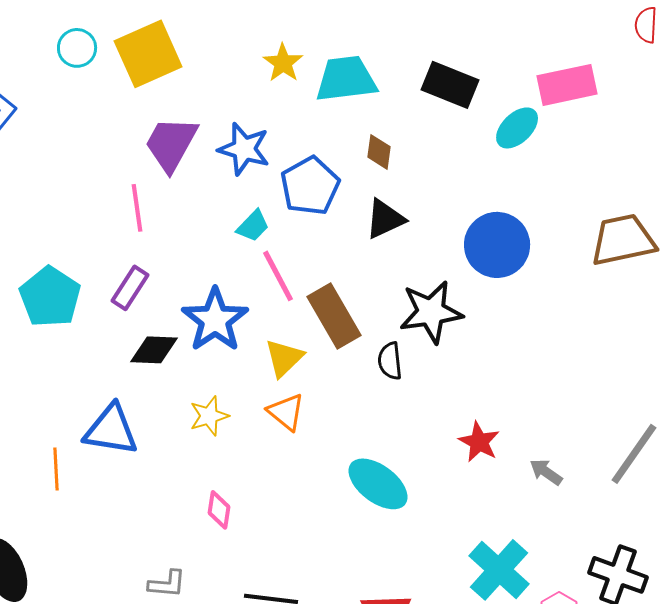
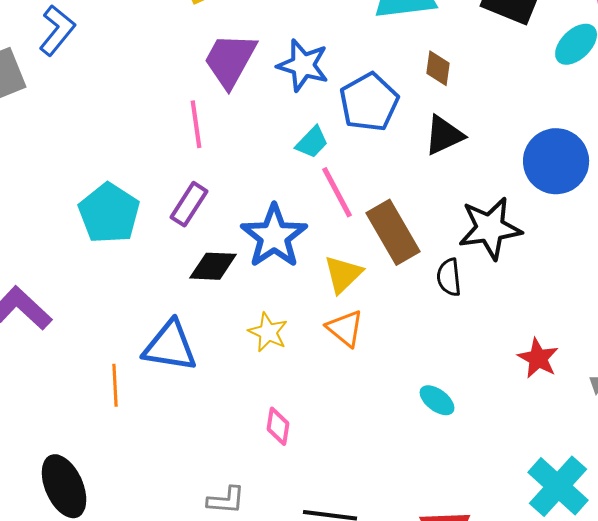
yellow star: (209, 416) -> (268, 332), turned -30
cyan ellipse: (378, 484) -> (437, 400), size x0.6

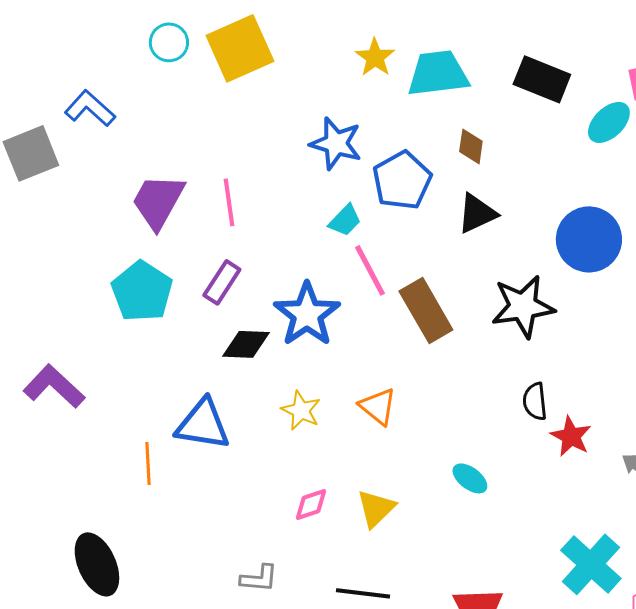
blue L-shape: (57, 30) -> (90, 108), turned -87
purple trapezoid: (230, 60) -> (158, 201), moved
yellow triangle: (343, 274) -> (376, 508), moved
black semicircle: (449, 277) -> (535, 401), moved
pink diamond: (278, 426) -> (311, 504), turned 63

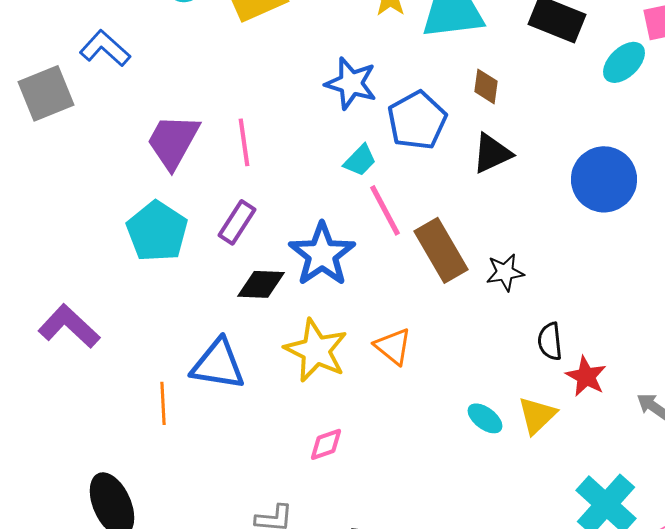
black star: (523, 306) -> (505, 272), moved, size x0.6
yellow star: (301, 410) -> (316, 350), size x1.6
yellow triangle: (376, 508) -> (537, 415), moved

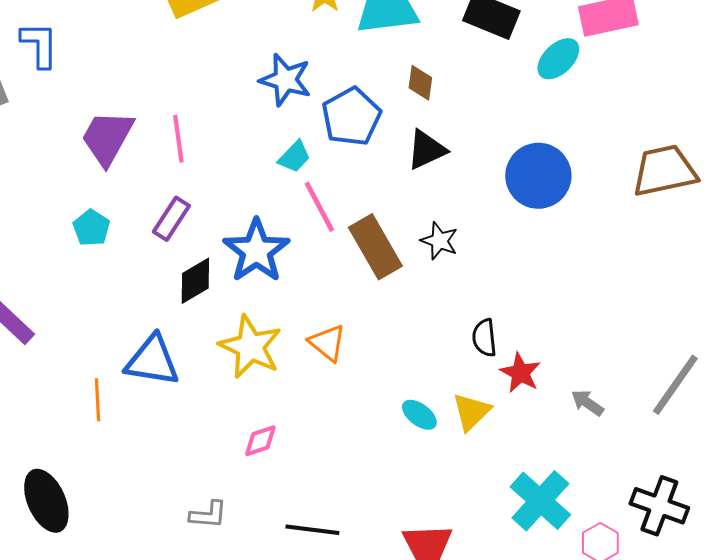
blue L-shape: (105, 48) -> (39, 45), turned 48
cyan pentagon: (157, 231) -> (91, 228), size x0.6
black star: (505, 272) -> (439, 241), moved, turned 30
black diamond: (261, 284) -> (195, 281), turned -33

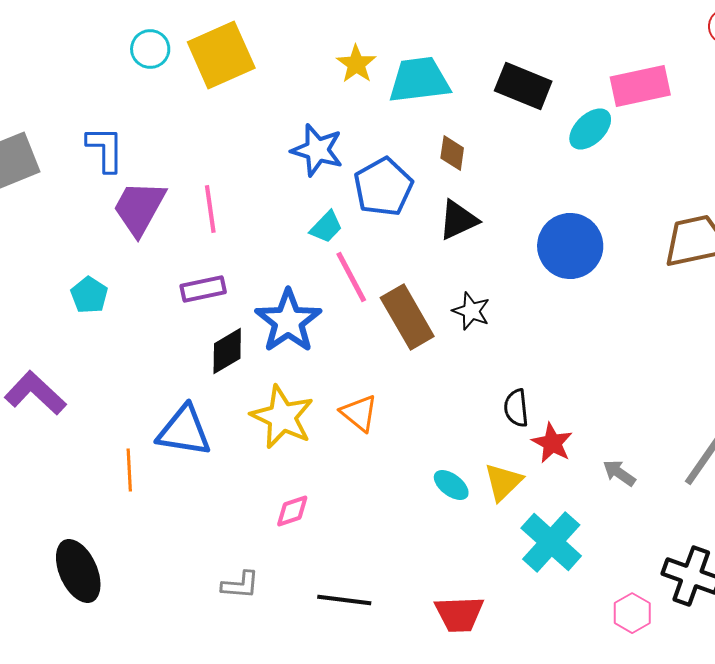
blue L-shape: (39, 45) -> (105, 149), moved
purple rectangle: (171, 219) -> (203, 289), turned 45
cyan pentagon: (91, 228) -> (89, 295), moved
cyan cross: (540, 501) -> (551, 542), moved

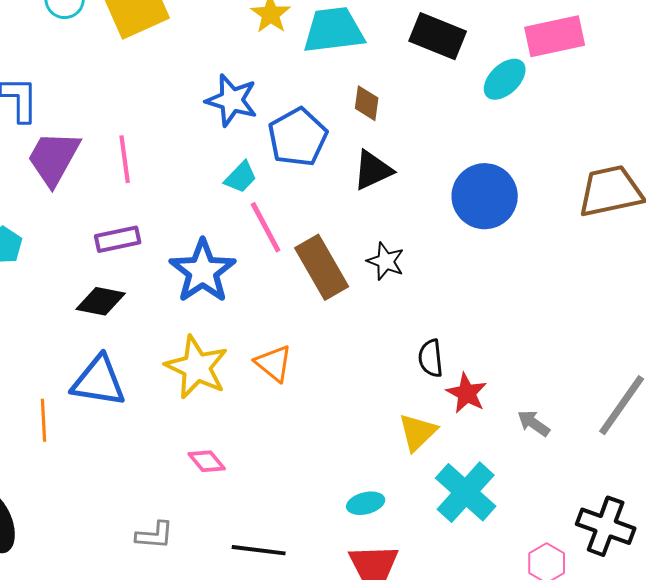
black diamond: (227, 351) -> (101, 301), moved, turned 42
cyan ellipse: (451, 485) -> (366, 503), moved, turned -51
pink diamond: (292, 511) -> (207, 461), turned 69

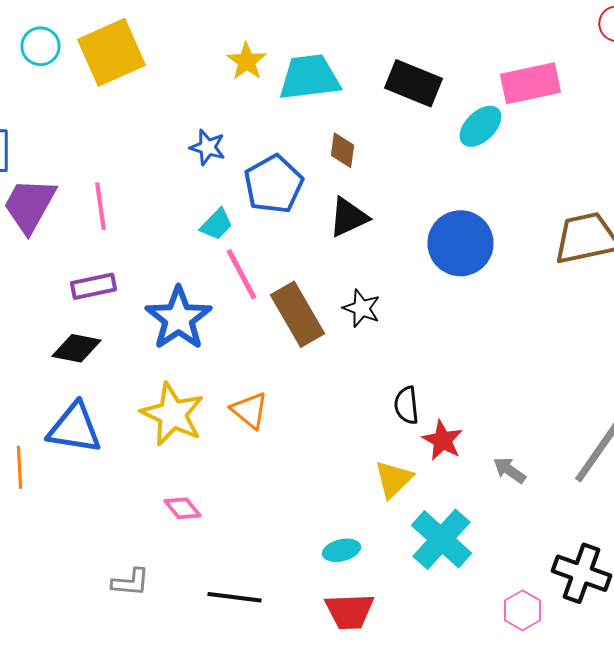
blue star: (232, 100) -> (208, 147), size x0.7

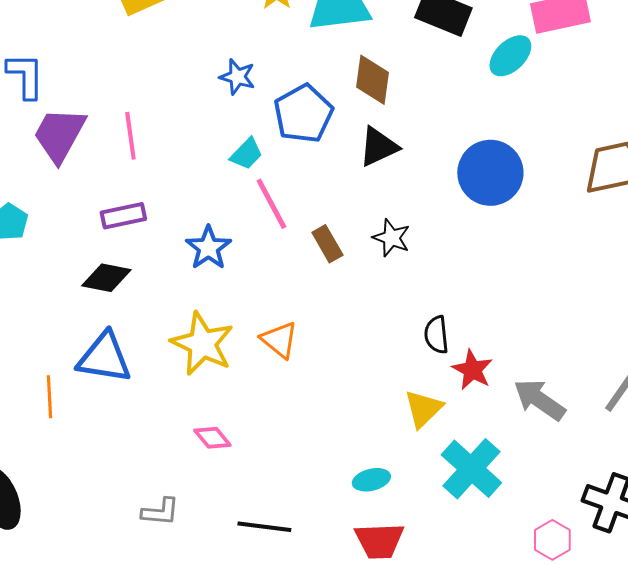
brown diamond: (342, 150) -> (372, 80), size x1.4
brown rectangle: (298, 314) -> (327, 244), size x0.6
blue star: (178, 318) -> (208, 248), size x0.7
gray arrow: (510, 470) -> (539, 400), size x1.6

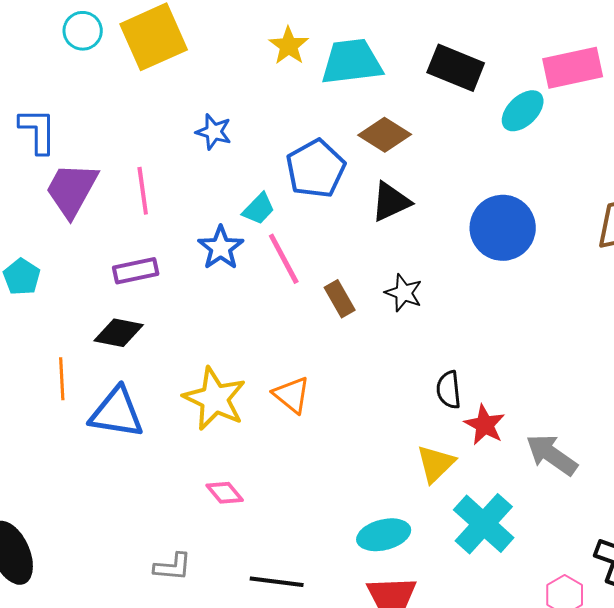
blue star: (237, 77) -> (214, 132), moved
brown diamond: (372, 80) -> (385, 135), turned -66
blue star: (208, 248) -> (221, 248), moved
orange line: (49, 397) -> (62, 379), moved
cyan ellipse: (371, 480) -> (384, 535), size x1.4

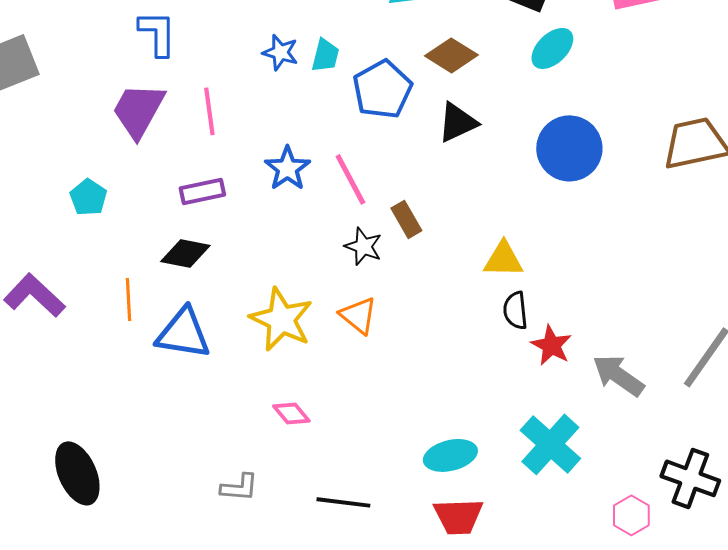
cyan ellipse: (523, 111) -> (552, 48), moved
blue L-shape: (38, 131) -> (157, 33), moved
cyan trapezoid: (259, 209) -> (325, 55), moved, turned -30
black star: (404, 293) -> (363, 246), moved
yellow triangle: (436, 464) -> (503, 259), moved, turned 45

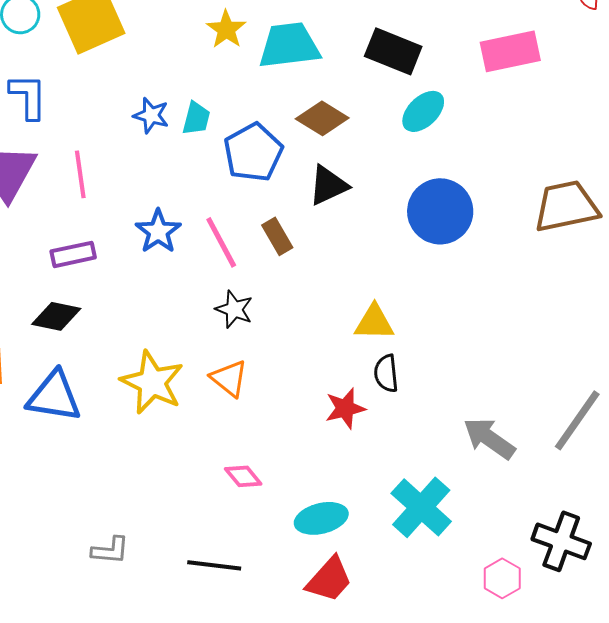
brown rectangle: (406, 219) -> (277, 236), moved
red star: (551, 345) -> (345, 408), moved, turned 30
pink diamond: (291, 413) -> (243, 476), moved
red trapezoid: (458, 516) -> (329, 579), turned -46

